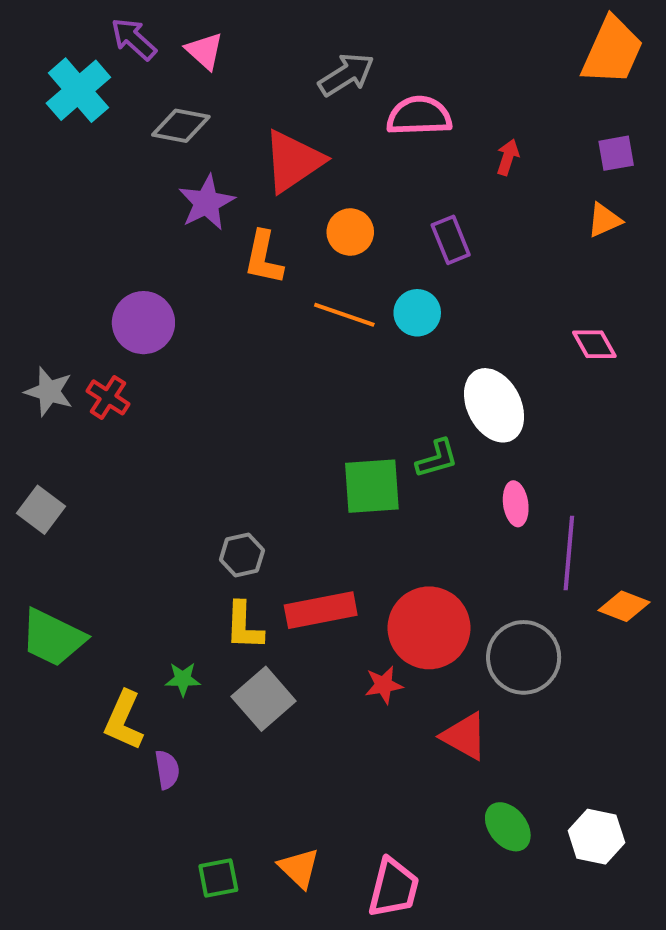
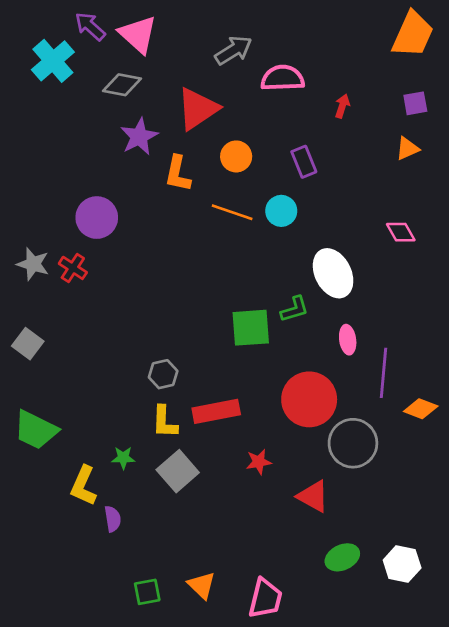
pink triangle: (205, 51) -> (138, 34), size x1.5
red circle: (429, 628) -> (309, 399), moved
green ellipse: (508, 827) -> (342, 557), turned -76

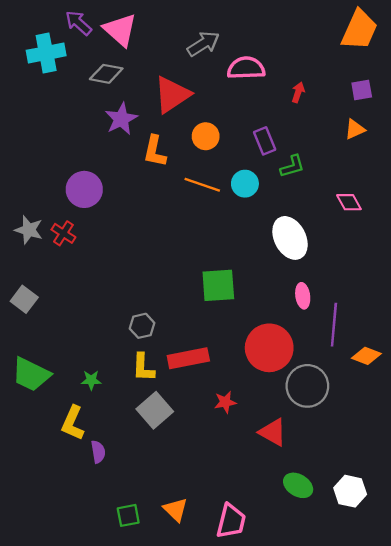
cyan cross: (53, 61) -> (46, 53), turned 30
green L-shape: (295, 309) -> (292, 166), moved
green star: (123, 458) -> (91, 380), moved
green ellipse: (342, 557) -> (298, 485), turned 56

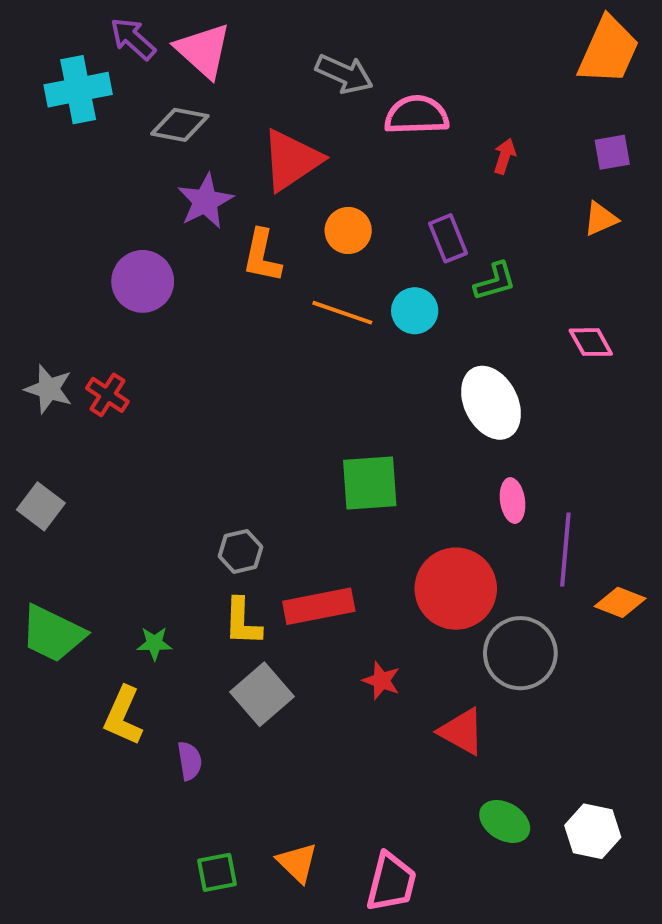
gray arrow: (203, 44) -> (344, 74), turned 56
purple circle: (84, 189) -> (143, 281), moved
red star: (225, 402) -> (381, 681), turned 30
purple semicircle: (98, 452) -> (190, 761), moved

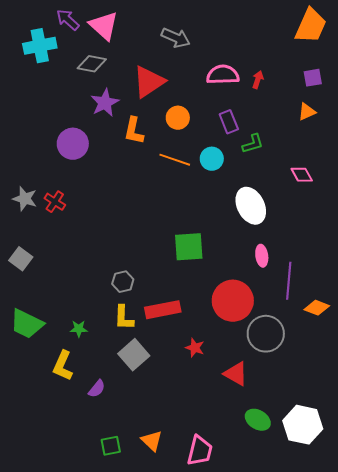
pink semicircle: (417, 115) -> (223, 75), moved
purple semicircle: (190, 761) -> (97, 389), turned 48
white hexagon: (593, 831) -> (303, 425), size x1.4

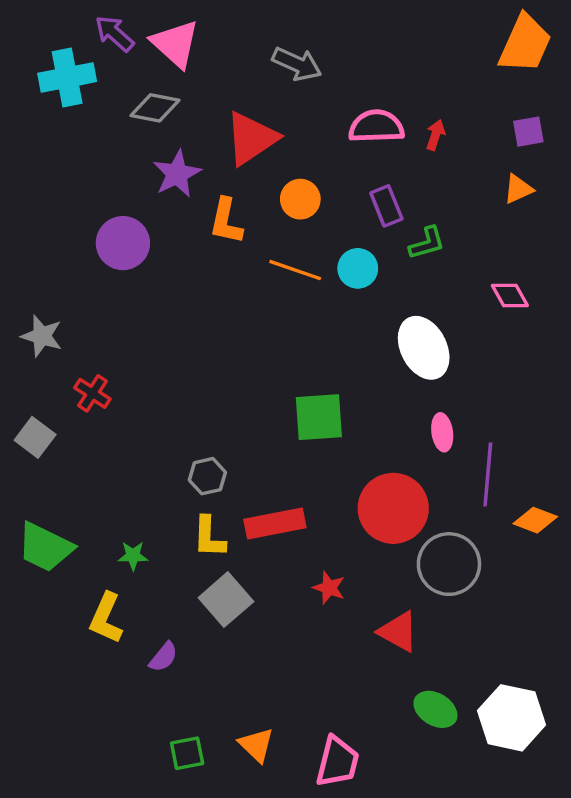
red cross: (55, 202) -> (92, 393), moved

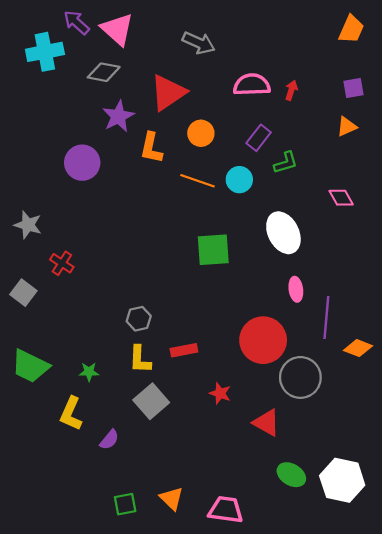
orange trapezoid: (525, 44) -> (351, 29), size x0.7
purple rectangle: (386, 206) -> (259, 138), turned 60
green square: (319, 417) -> (213, 250), moved
red rectangle: (275, 524) -> (184, 350), size x0.7
pink trapezoid: (337, 762) -> (226, 510), turned -96

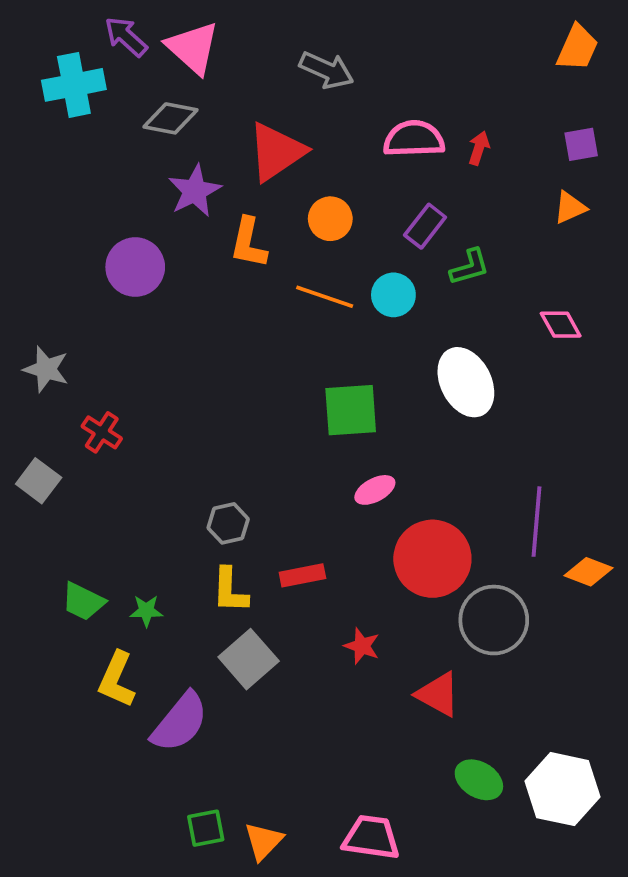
pink ellipse: (296, 289) -> (375, 490), moved, turned 70
green trapezoid: (30, 366) -> (83, 601), moved, size x0.7
purple semicircle: (109, 440) -> (180, 722), size x1.8
orange triangle: (172, 498) -> (263, 841), moved, turned 30

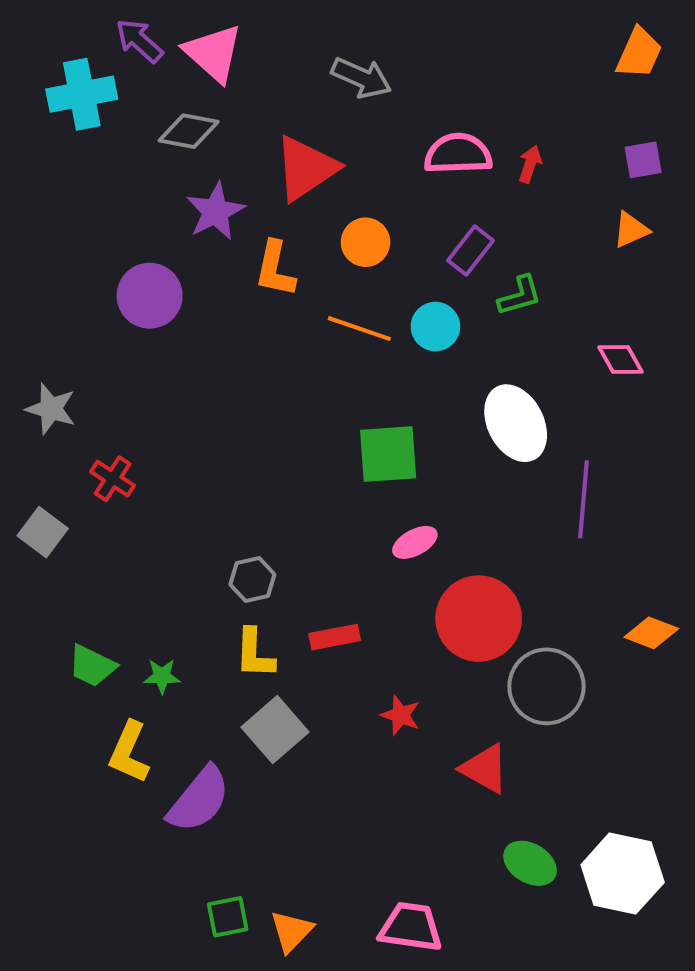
purple line: (537, 522) -> (584, 499), moved

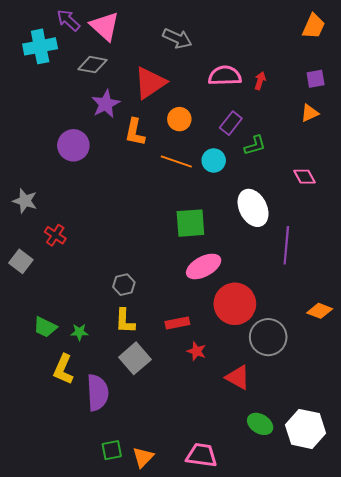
pink ellipse: (415, 542) -> (204, 266), size x1.6
red rectangle: (335, 637) -> (177, 323), moved
purple semicircle: (199, 800) -> (98, 393), turned -42

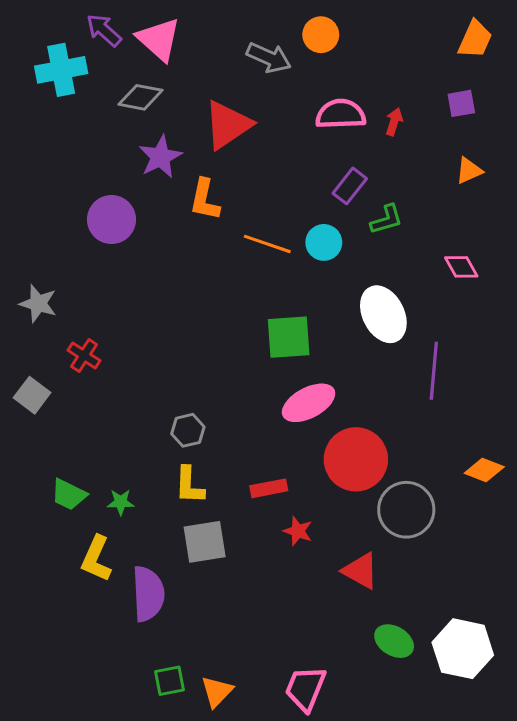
purple square: (316, 79) -> (461, 103), moved
orange circle: (179, 119) -> (321, 35), moved
gray square: (135, 358) -> (205, 542), turned 32
pink trapezoid: (202, 455) -> (305, 688), turned -76

